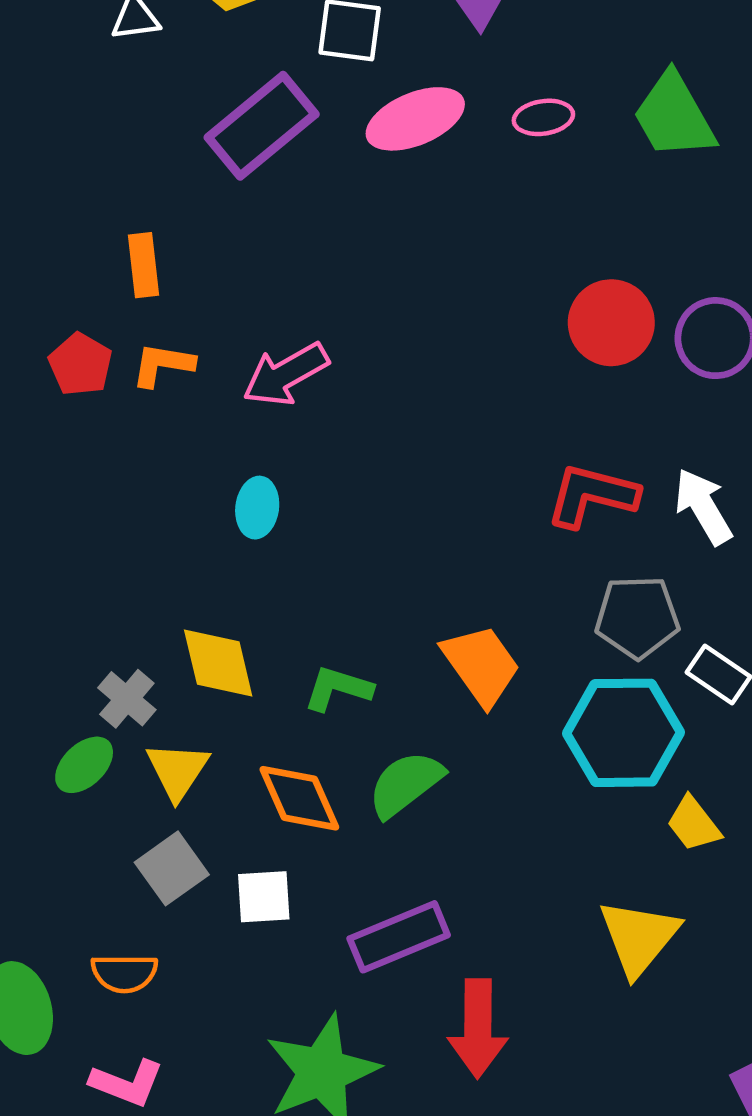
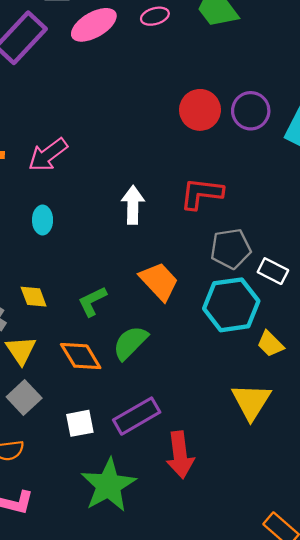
white arrow: (703, 507) -> (133, 205), moved, turned 39
yellow diamond: (218, 663) -> (34, 297), size x0.7
green L-shape: (338, 688) -> (92, 301), turned -36
white square: (264, 897) -> (80, 423), moved

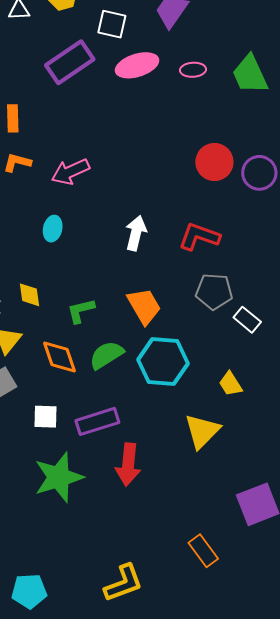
cyan hexagon: (231, 305) -> (163, 362), moved

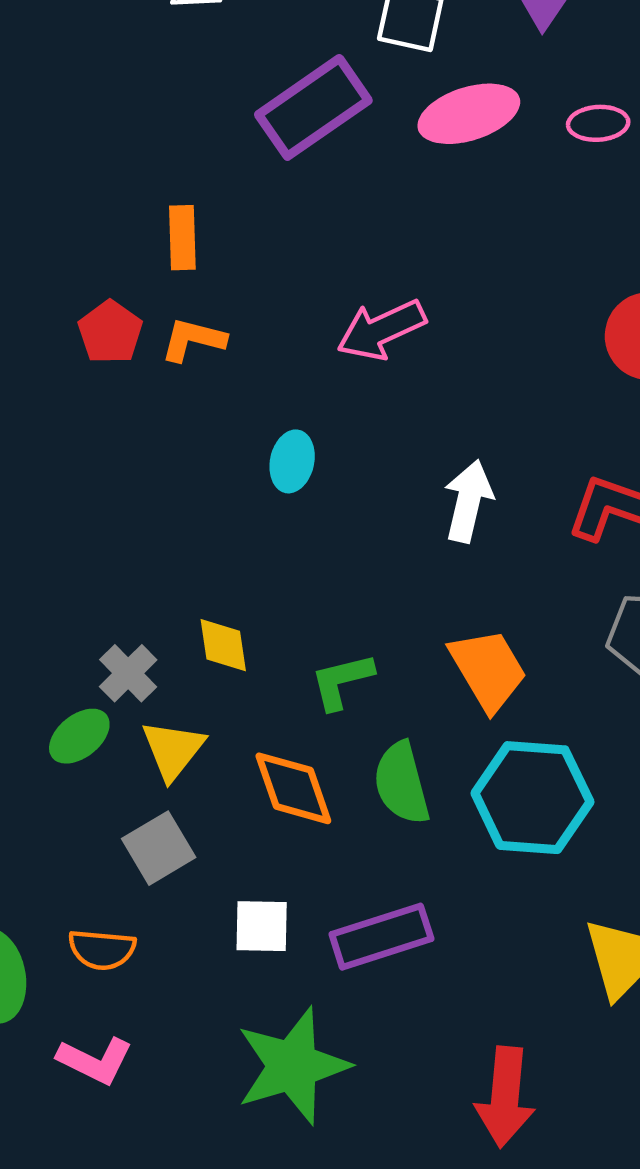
pink arrow: (70, 172) -> (381, 330), moved
cyan ellipse: (53, 229) -> (292, 461), moved
green semicircle: (106, 355) -> (402, 783), turned -72
red arrow: (128, 465) -> (505, 1097), moved

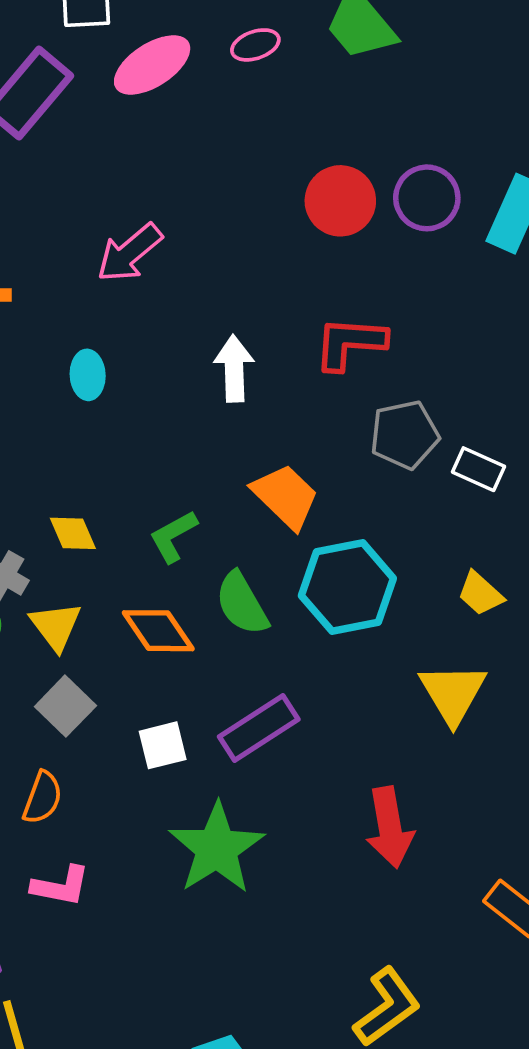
orange semicircle: (102, 949) -> (42, 798), turned -60

